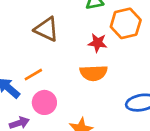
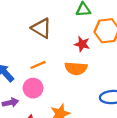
orange line: (33, 75) -> (38, 65), moved

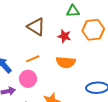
red star: (82, 44) -> (64, 36), moved

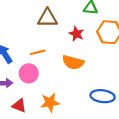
brown triangle: (36, 27) -> (47, 18), turned -42

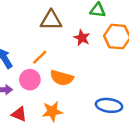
orange line: (38, 52) -> (40, 57), turned -32
orange semicircle: (73, 62) -> (62, 78), moved

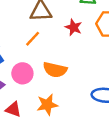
orange line: (40, 57) -> (33, 39), moved

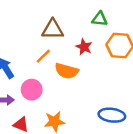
orange semicircle: (55, 70) -> (67, 71), moved

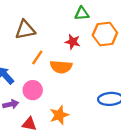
brown triangle: (53, 30) -> (25, 30), moved

